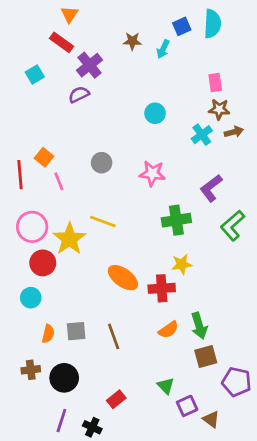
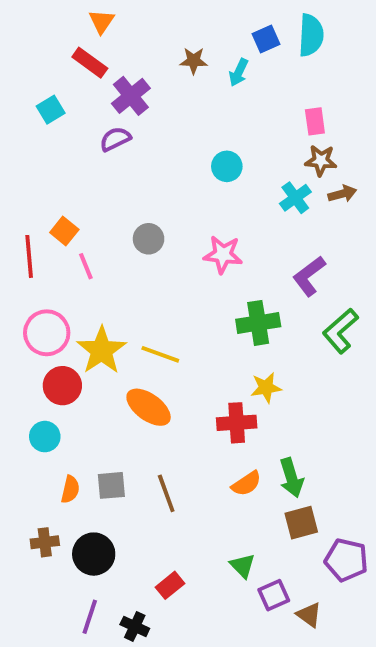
yellow line: (103, 221) -> (160, 354), moved
orange ellipse: (123, 278) -> (149, 407), moved

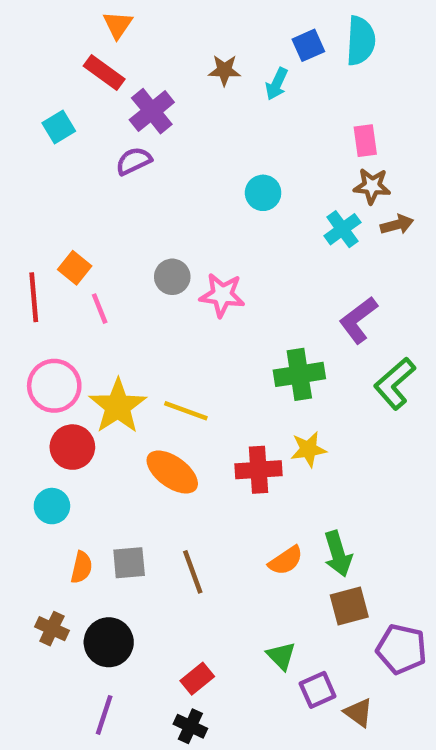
pink star: (223, 254) -> (222, 295), moved
red cross: (237, 423) -> (258, 470), moved
brown cross: (45, 542) -> (52, 629), turned 32
black cross: (135, 626) -> (190, 726), moved

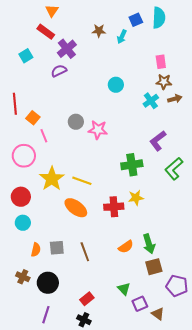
red line: (34, 297) -> (15, 104), moved
pink circle: (54, 386) -> (24, 156), moved
red circle: (72, 447) -> (21, 197), moved

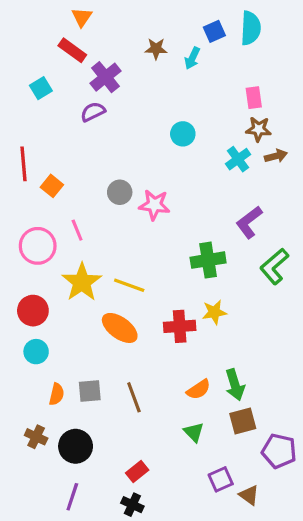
pink line: (44, 136) -> (77, 230), moved
green triangle: (124, 289) -> (194, 432), moved

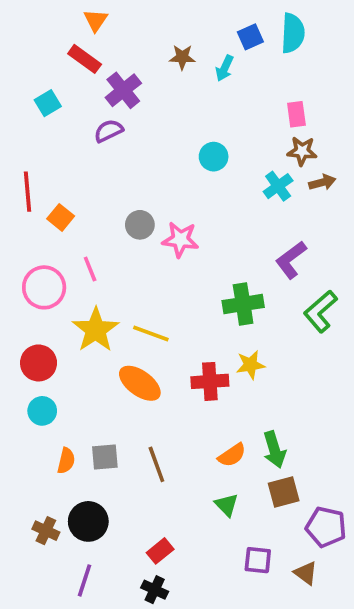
brown cross: (36, 437) -> (46, 531), moved
purple square: (221, 479) -> (258, 560), turned 30
brown triangle: (249, 495) -> (306, 573), moved

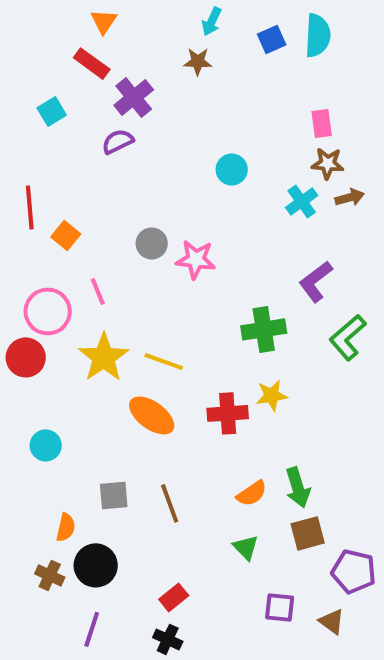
cyan arrow: (225, 68) -> (212, 22), moved
red circle: (39, 363) -> (26, 357), moved
orange semicircle: (66, 461) -> (66, 527), moved

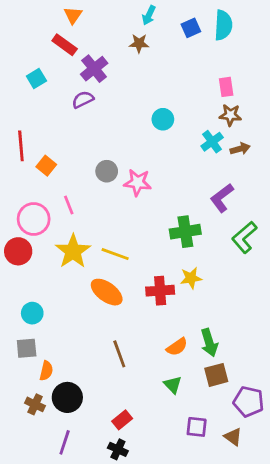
brown arrow: (350, 197) -> (240, 149), moved
gray square: (114, 495) -> (27, 348), moved

